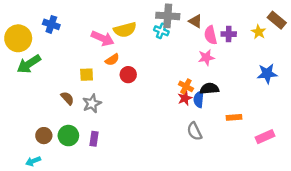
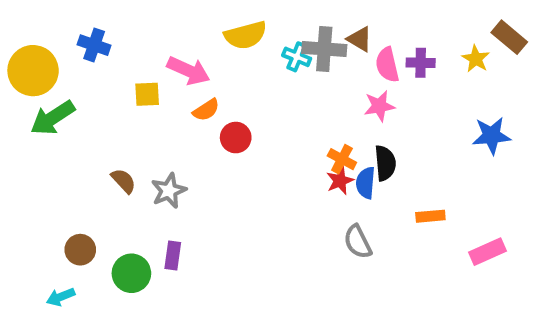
gray cross: (168, 16) -> (324, 49), moved
yellow semicircle: (125, 30) -> (246, 35), moved
yellow square: (87, 75) -> (147, 94), moved
black semicircle: (209, 89) -> (385, 163), turned 90
green circle: (68, 136) -> (131, 273), moved

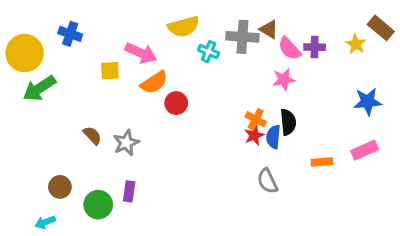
cyan cross: (297, 57) -> (209, 52), moved
pink semicircle: (387, 65) -> (290, 49), turned -30
orange semicircle: (206, 110) -> (154, 82), size x1.4
pink rectangle: (488, 252) -> (365, 150), moved

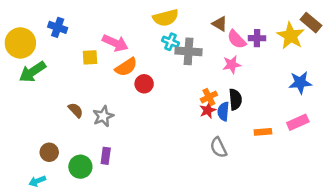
yellow semicircle: (184, 27) -> (166, 18), moved
gray cross: (242, 37) -> (189, 51), moved
yellow star: (356, 44) -> (291, 36), size x1.6
orange cross: (256, 119) -> (209, 97), turned 35

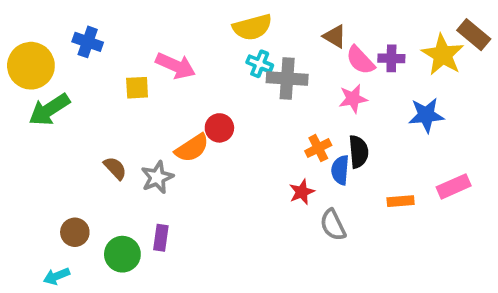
orange semicircle: (126, 67) -> (192, 148), moved
blue star: (300, 83) -> (426, 115), moved
red star: (208, 110) -> (302, 192), moved

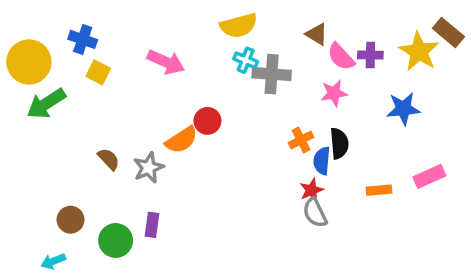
yellow square: (137, 88) -> (98, 72), moved, turned 30
red star: (302, 192) -> (311, 190), moved

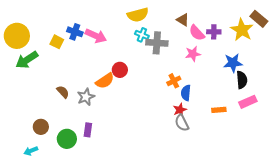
blue cross: (83, 39) -> (75, 32), moved
black semicircle: (339, 143) -> (242, 80), moved

